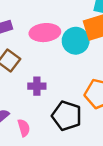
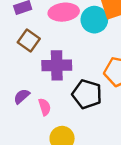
purple cross: (37, 86) -> (57, 65), size x1.6

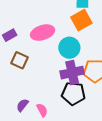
cyan circle: (94, 20) -> (69, 48), moved
purple cross: (57, 65) -> (72, 73), moved

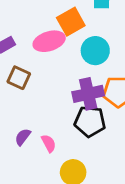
orange square: (81, 20) -> (71, 22), moved
cyan circle: (69, 48) -> (95, 51), moved

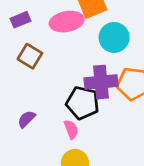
black pentagon: (90, 121) -> (83, 103), moved
pink semicircle: (49, 143) -> (71, 129), moved

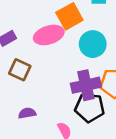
black pentagon: (83, 103) -> (90, 108), moved
purple semicircle: (26, 119) -> (27, 113), moved, turned 42

